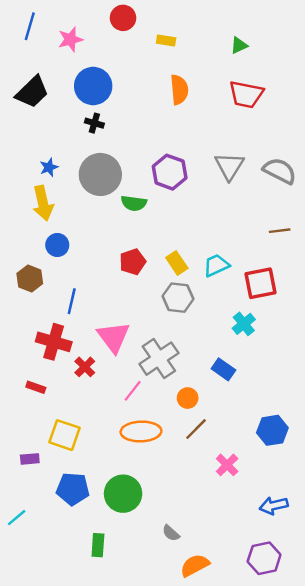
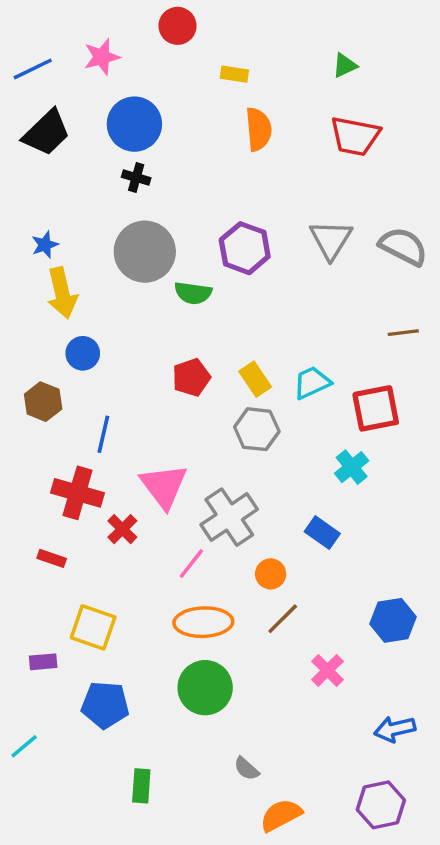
blue line: (30, 26) -> (33, 69), moved, turned 48
yellow rectangle: (166, 41) -> (234, 74), moved
blue star: (49, 167) -> (45, 245), moved
green circle: (123, 494) -> (205, 688), moved

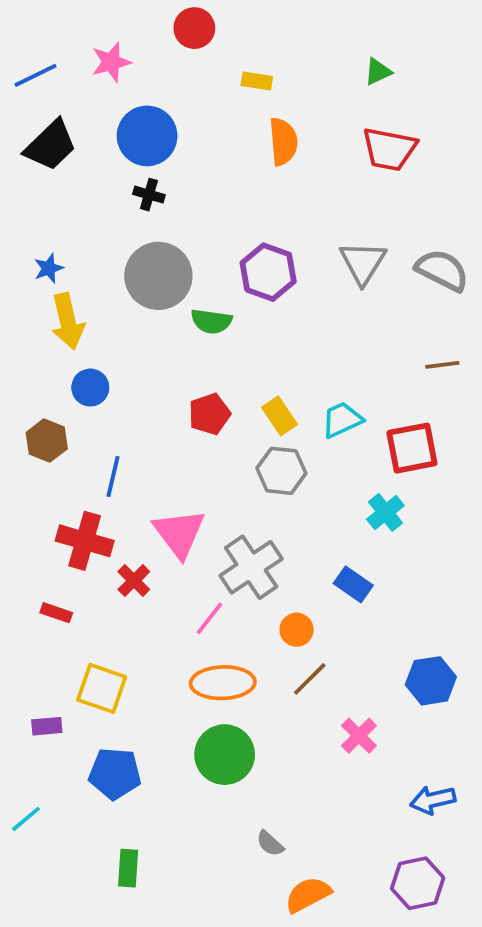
green rectangle: (141, 786) -> (128, 868), moved

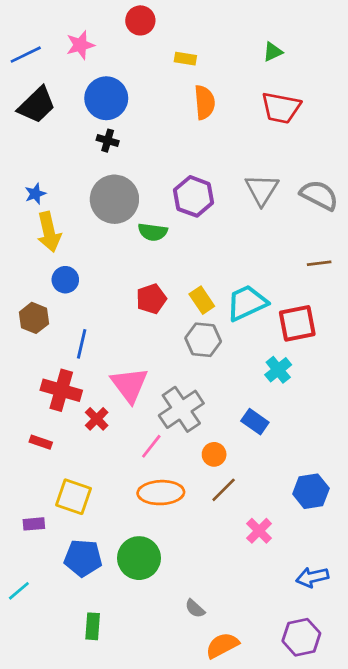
cyan trapezoid: (342, 420) -> (247, 303), size x1.4
green circle: (225, 755) -> (139, 558), moved

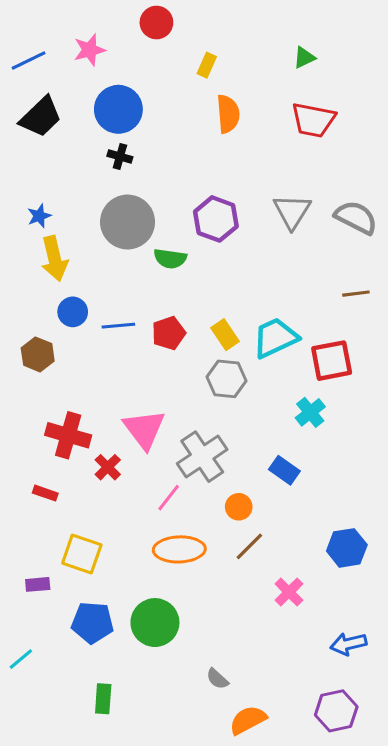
yellow rectangle: (185, 59) -> (207, 65), turned -75
blue line: (82, 344) -> (118, 326), moved, turned 72

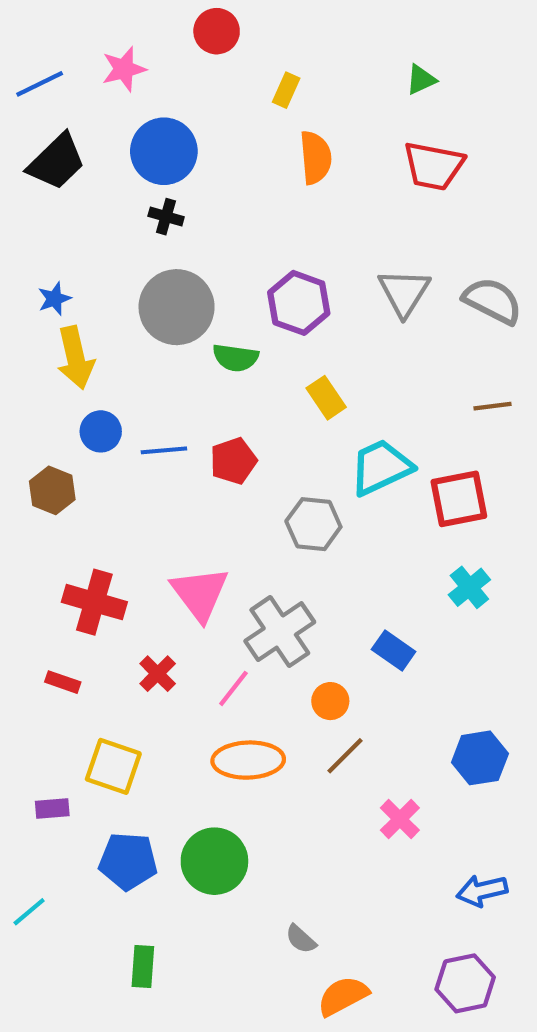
yellow rectangle: (225, 335) -> (326, 398), moved
cyan cross: (310, 412) -> (469, 587), moved
red cross: (108, 467) -> (158, 674), moved

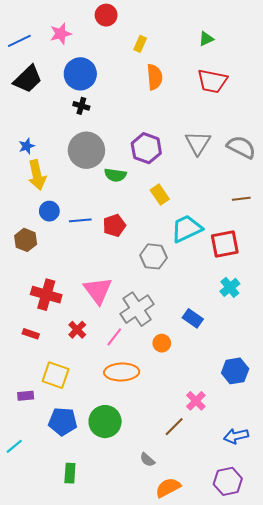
brown line: (345, 756) -> (174, 427), moved

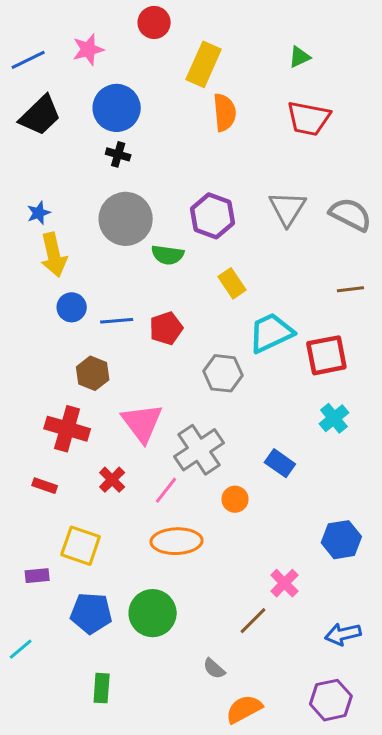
yellow rectangle: (140, 44) -> (204, 64), size x1.8
brown hexagon: (26, 240) -> (93, 373), moved

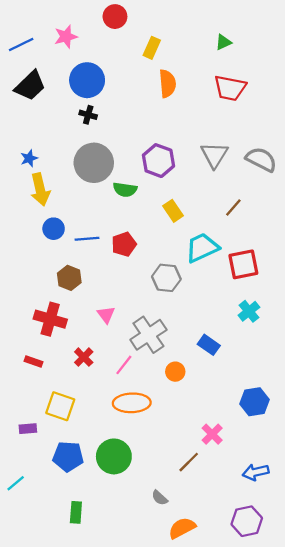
yellow rectangle: (204, 64) -> (152, 48), size x0.7
brown line: (350, 289) -> (233, 207), moved, turned -42
pink triangle: (142, 423) -> (106, 315), size x0.6

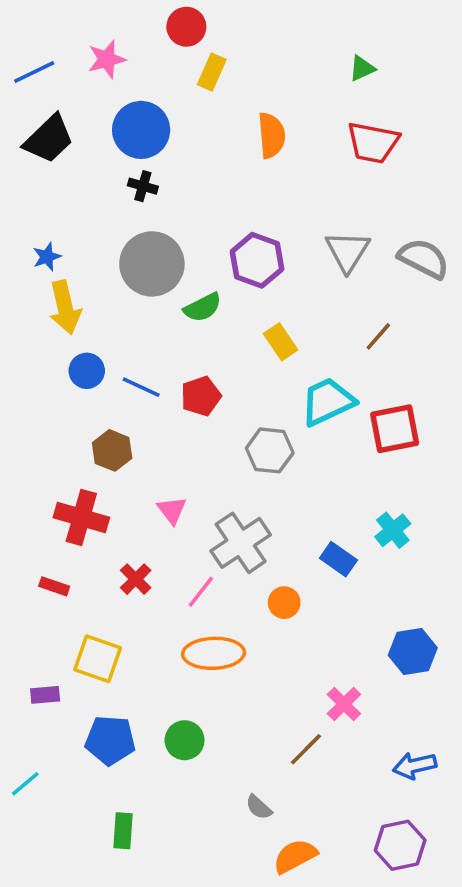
yellow rectangle: (152, 48) -> (212, 72), moved
green semicircle: (125, 190) -> (203, 307), turned -35
blue line: (87, 239) -> (141, 387), turned 30
cyan cross: (249, 311) -> (393, 530), moved
green circle: (114, 456) -> (185, 740), size x0.7

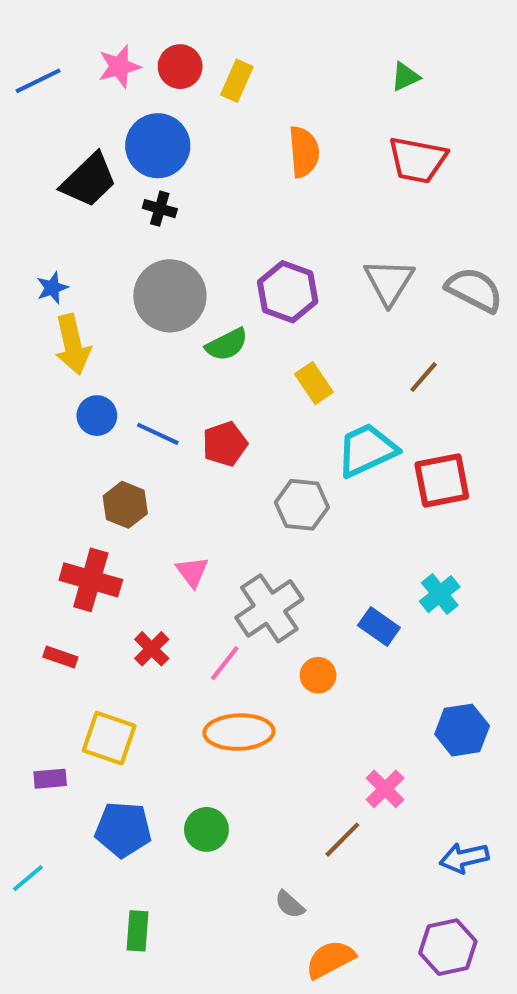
red circle: (186, 27) -> (180, 67), moved
black trapezoid: (49, 139) -> (89, 180), moved

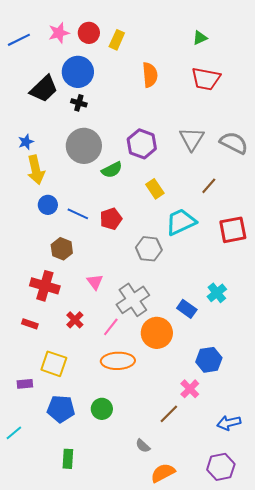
red square: (442, 480) -> (233, 230), moved
orange circle: (318, 675) -> (157, 333), size x1.8
blue hexagon: (462, 730) -> (209, 360), moved

